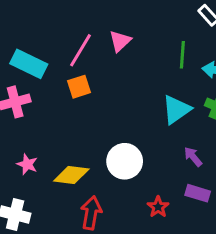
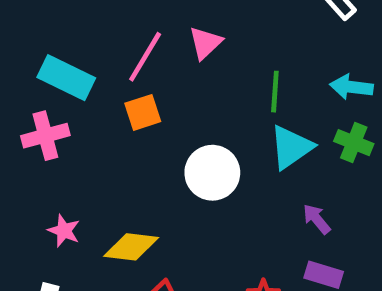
green line: (182, 55) -> (275, 92), moved
white circle: (125, 161) -> (212, 173), moved

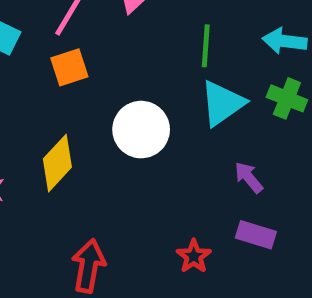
yellow diamond: (131, 247) -> (57, 163), moved, turned -54

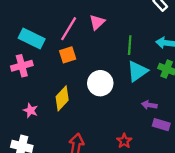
purple arrow: (249, 177) -> (149, 105), turned -40
purple rectangle: (256, 235) -> (161, 125), moved

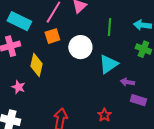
cyan triangle: (137, 71) -> (108, 64), moved
white circle: (100, 83) -> (80, 47), moved
yellow diamond: (62, 98) -> (36, 65), moved, turned -30

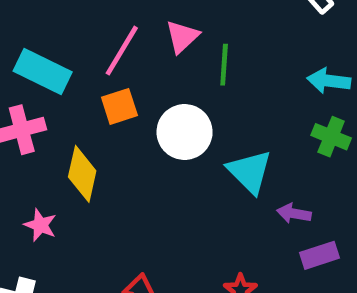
green line: (109, 27) -> (224, 65), moved
cyan triangle: (108, 64) -> (250, 172), turned -40
purple rectangle: (138, 100) -> (319, 255), turned -35

